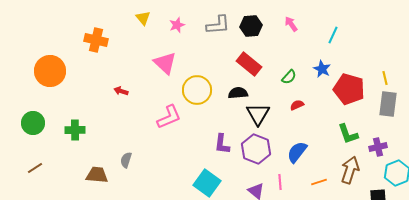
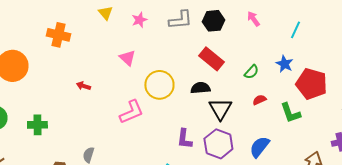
pink triangle: (165, 63) -> (127, 58), size x0.7
green L-shape: (348, 134) -> (290, 113), moved

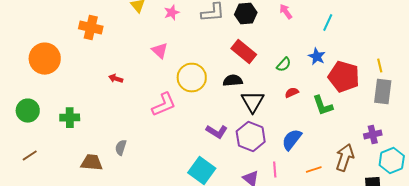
purple L-shape: (184, 139) -> (217, 132), turned -65

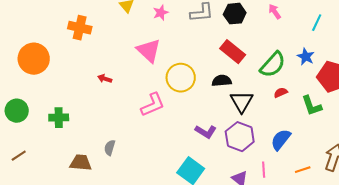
pink triangle: (160, 51) -> (149, 51), size x1.5
green semicircle: (284, 65) -> (273, 65), size x1.8

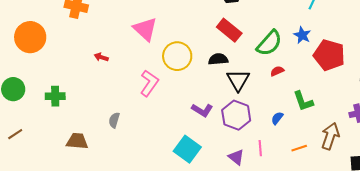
pink L-shape: (153, 105) -> (149, 83), turned -32
green L-shape: (312, 106) -> (303, 101), moved
blue semicircle: (281, 140) -> (277, 118), size x0.6
gray semicircle: (110, 148) -> (114, 120), moved

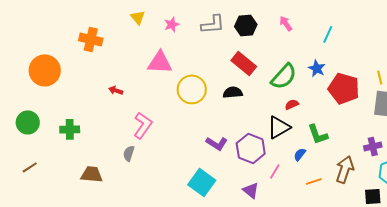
pink triangle: (145, 29) -> (160, 62), turned -40
black triangle: (238, 80) -> (279, 127), moved, turned 30
pink L-shape: (149, 83) -> (143, 125), moved
blue semicircle: (277, 118) -> (300, 154), moved
pink line: (260, 148) -> (275, 171), moved, turned 35

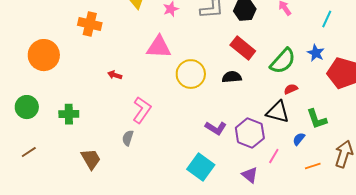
black triangle: (279, 127) -> (278, 112), turned 45
brown trapezoid: (92, 174) -> (91, 159), turned 55

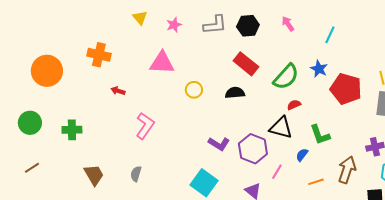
orange cross: (90, 24) -> (99, 55), moved
yellow circle: (191, 74) -> (194, 90), size x0.6
gray semicircle: (128, 138) -> (136, 174), moved

